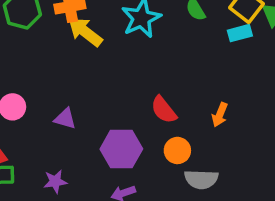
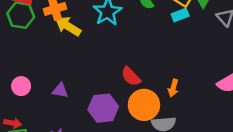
orange arrow: (220, 115) -> (173, 88), moved
orange circle: (177, 150) -> (144, 105), size x1.6

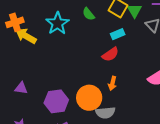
cyan rectangle: (180, 15) -> (118, 34), moved
red semicircle: (131, 76) -> (110, 54), moved, turned -78

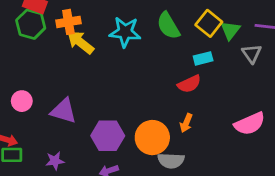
green semicircle: (89, 14) -> (168, 26), size x1.5
cyan star: (58, 23) -> (125, 32), turned 30
purple triangle: (21, 88) -> (64, 111), size x1.5

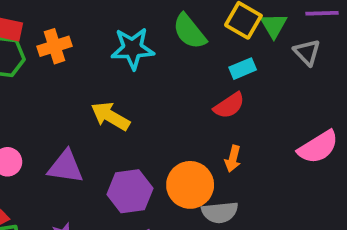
yellow arrow: (80, 42) -> (110, 116), moved

